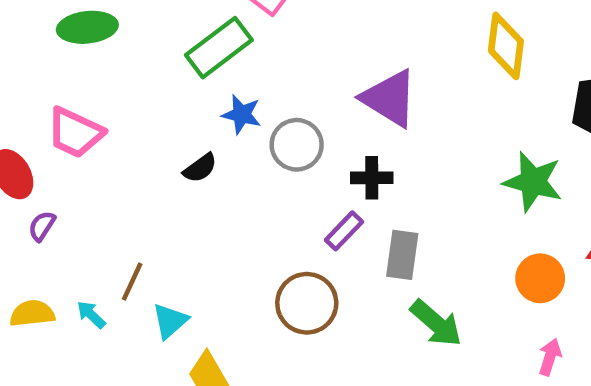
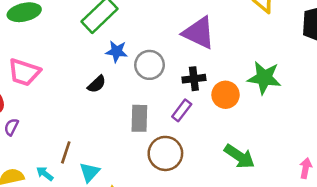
green star: (533, 182) -> (264, 78), moved
gray rectangle: (402, 255) -> (139, 118), moved
orange circle: (540, 278) -> (226, 95), moved

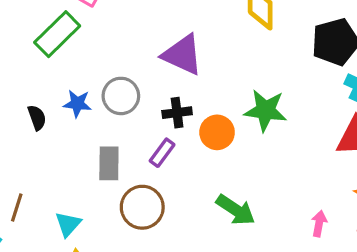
blue star: (117, 51) -> (77, 104), moved
black semicircle: (97, 84) -> (37, 118), moved, turned -66
cyan triangle: (90, 172) -> (68, 224), moved

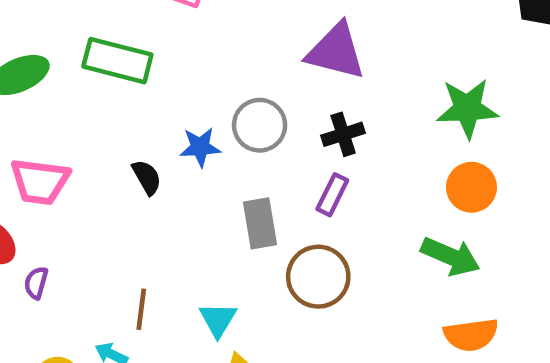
green rectangle: (57, 34) -> (117, 61), moved, turned 69
orange circle: (217, 132) -> (471, 187), moved

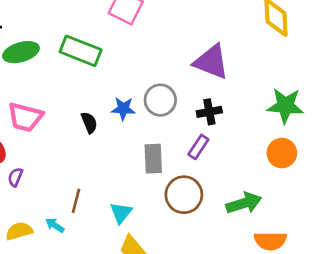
green arrow: (451, 256) -> (244, 203), moved, turned -48

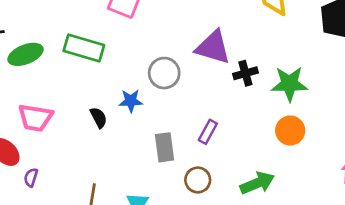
gray circle: (160, 100) -> (164, 73), moved
black cross: (209, 112) -> (245, 73), moved
brown circle: (184, 195) -> (198, 180), size x0.7

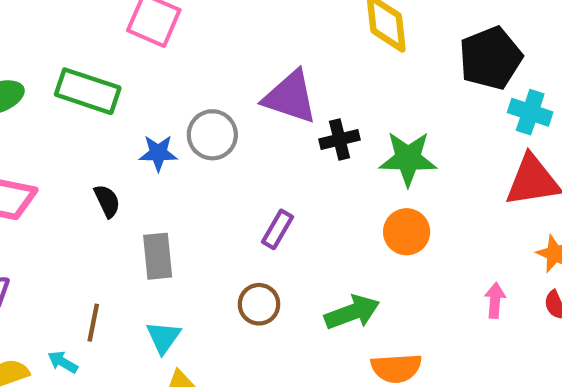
blue star: (131, 101) -> (158, 153), moved
gray rectangle: (164, 147) -> (158, 256), moved

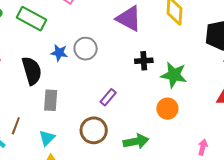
purple triangle: (290, 97) -> (129, 19), moved
black semicircle: (107, 201) -> (32, 71), size x1.8
brown circle: (259, 304) -> (94, 130), size x1.4

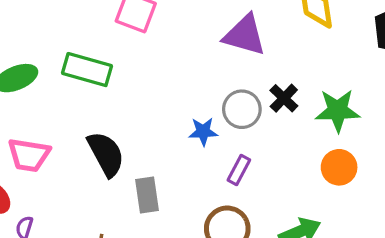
gray circle: (86, 49) -> (242, 109), moved
blue star: (59, 53) -> (203, 132), moved
black cross: (144, 61) -> (284, 98), turned -30

